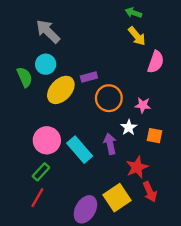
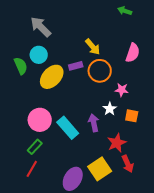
green arrow: (133, 13) -> (125, 11), moved
yellow arrow: (137, 36) -> (93, 47), moved
orange circle: (109, 98) -> (100, 71), moved

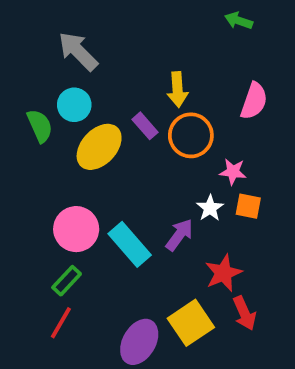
yellow arrow: (93, 47) -> (177, 89), turned 36
purple rectangle: (76, 66) -> (145, 126), turned 64
orange square: (132, 116) -> (248, 206), moved
purple arrow: (94, 123) -> (179, 235), turned 48

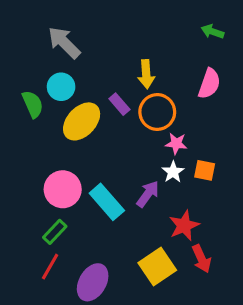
green arrow: (239, 21) -> (212, 32), moved
pink star: (233, 172) -> (176, 144), moved
purple ellipse: (139, 342) -> (93, 282), moved

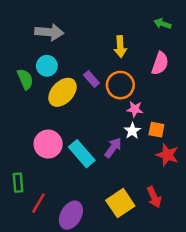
gray arrow: (64, 43) -> (49, 32), turned 140
yellow arrow: (146, 74) -> (120, 47), moved
red star: (184, 226) -> (167, 155), moved, turned -30
green rectangle: (55, 232) -> (18, 183), moved, turned -48

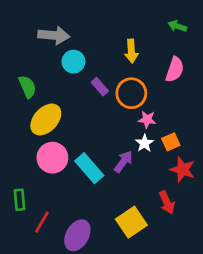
cyan circle: (47, 66) -> (73, 62), moved
yellow ellipse: (63, 92) -> (46, 120), moved
orange square: (156, 130) -> (171, 142), turned -35
red arrow: (154, 197) -> (167, 202), moved

